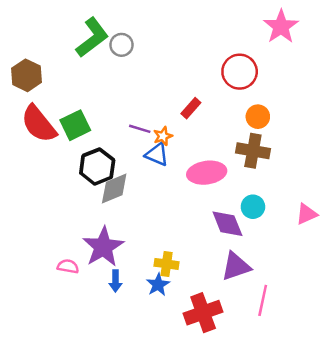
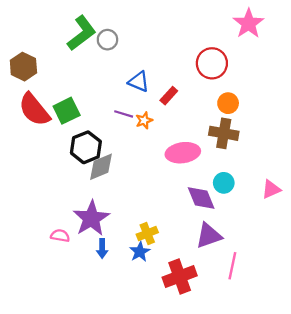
blue triangle: (157, 154) -> (139, 82), moved
yellow cross: (167, 264) -> (147, 233), turned -30

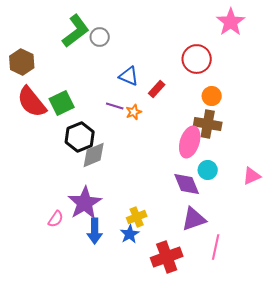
pink ellipse: (183, 153) -> (190, 142), moved, turned -64
pink semicircle: (60, 236) -> (56, 219), turned 114
blue arrow: (102, 249) -> (95, 231), size x1.4

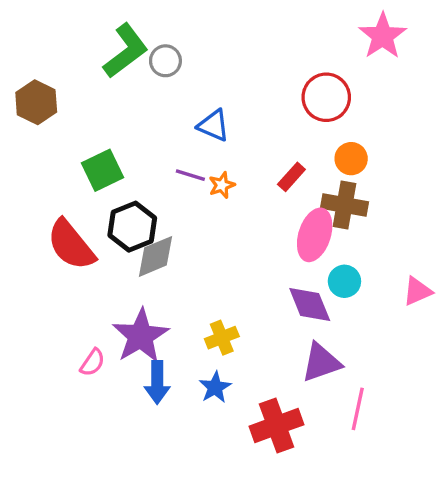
red rectangle: (157, 89) -> (291, 177), moved
red semicircle: (32, 102) -> (71, 245), moved
yellow cross: (137, 217) -> (222, 338), moved

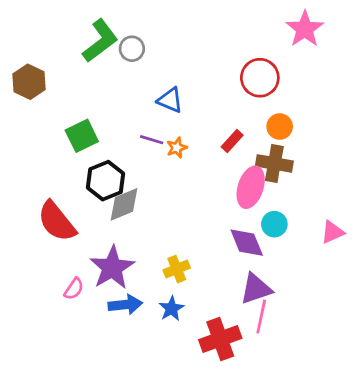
red semicircle: (71, 245) -> (57, 222), moved
blue arrow: (157, 382) -> (125, 305), turned -96
pink line: (358, 409) -> (261, 317), moved

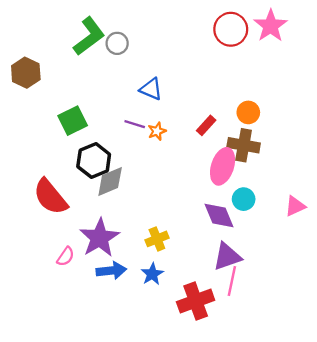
red circle: (260, 78) -> (231, 29), moved

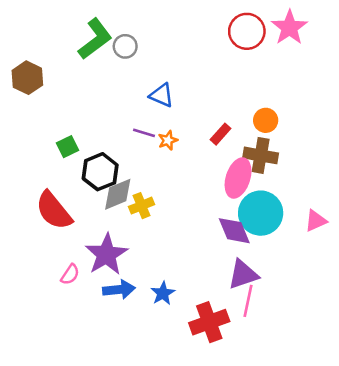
green square: (73, 121) -> (68, 147), moved, size x0.7
cyan circle: (244, 199) -> (261, 213), size x1.8
yellow cross: (157, 239) -> (142, 206), moved

